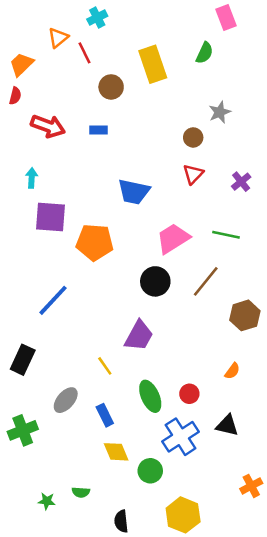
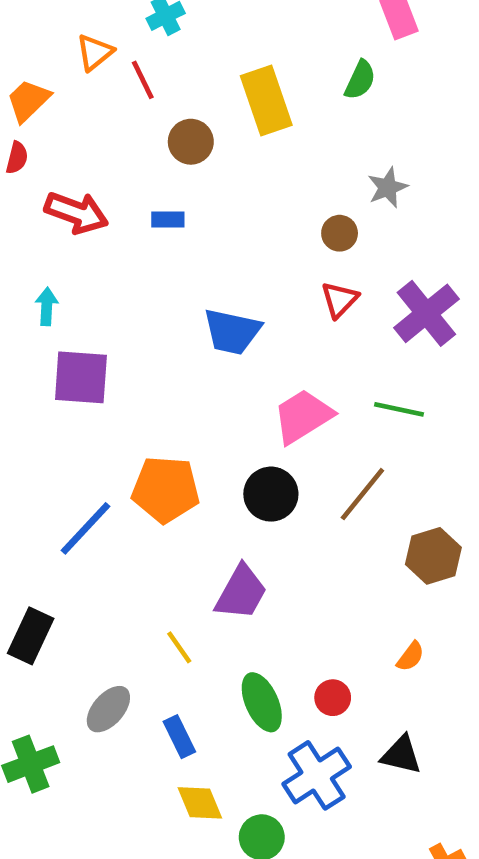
purple cross: (241, 182) -> (426, 313), size x1.8
orange pentagon: (95, 242) -> (166, 489), moved

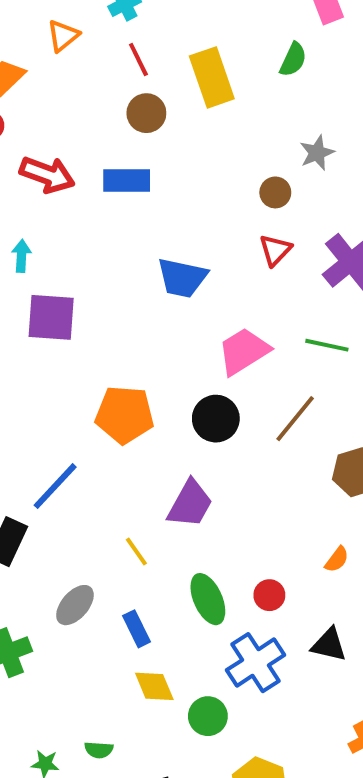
red line: (143, 80) -> (138, 60), moved
blue rectangle: (168, 219) -> (127, 181), size x1.6
blue line: (86, 528) -> (55, 486), moved

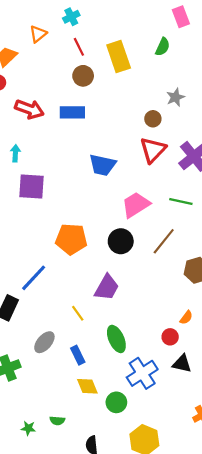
red triangle: (275, 250) -> (153, 150), size x1.5
red circle: (269, 595) -> (170, 337), moved

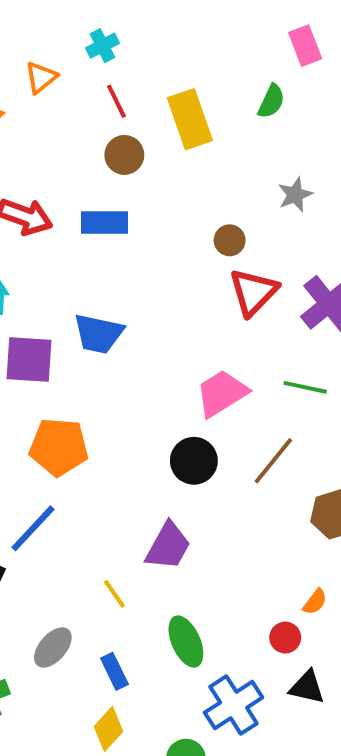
brown circle: (153, 119) -> (230, 240), moved
blue trapezoid: (102, 165) -> (99, 334), moved
orange pentagon: (71, 239) -> (59, 447), moved
yellow diamond: (87, 386) -> (108, 729), moved, turned 65

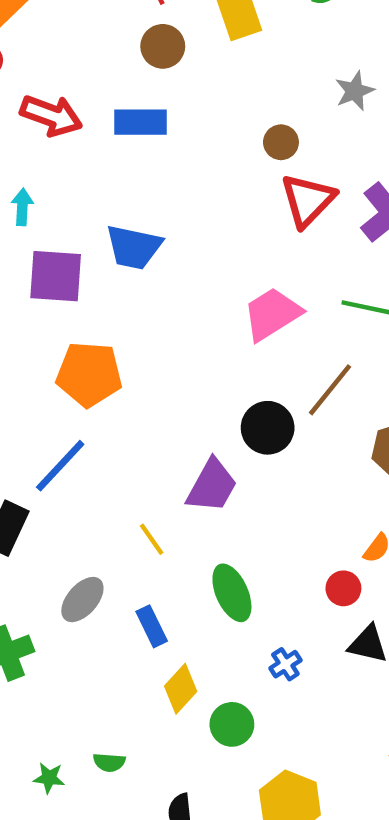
black circle: (194, 461) -> (268, 428), moved
blue cross: (234, 705) -> (285, 664), size x0.5
yellow diamond: (108, 729) -> (181, 689), moved

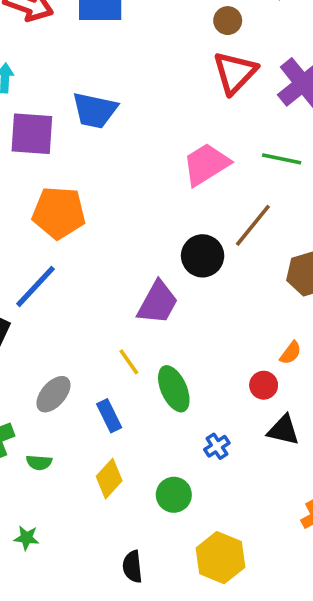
brown circle: (281, 142) -> (228, 21), moved
yellow line: (152, 539) -> (129, 362), moved
yellow diamond: (181, 689) -> (109, 479), moved
green semicircle: (109, 762) -> (39, 462), moved

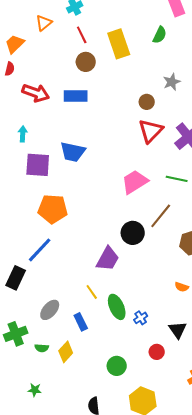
orange semicircle: (291, 353) -> (182, 287), turned 72
red circle: (264, 385) -> (157, 352), moved
black triangle: (283, 430) -> (178, 330), turned 42
blue cross: (217, 446) -> (141, 318), moved
yellow diamond: (109, 479) -> (66, 352), moved

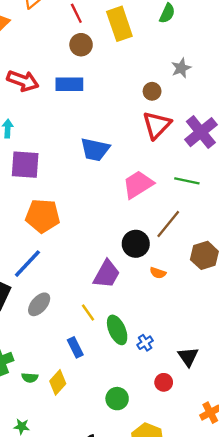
blue trapezoid: (73, 152) -> (95, 149), moved
orange semicircle: (182, 287) -> (158, 273), moved
gray ellipse: (50, 310) -> (39, 304), moved

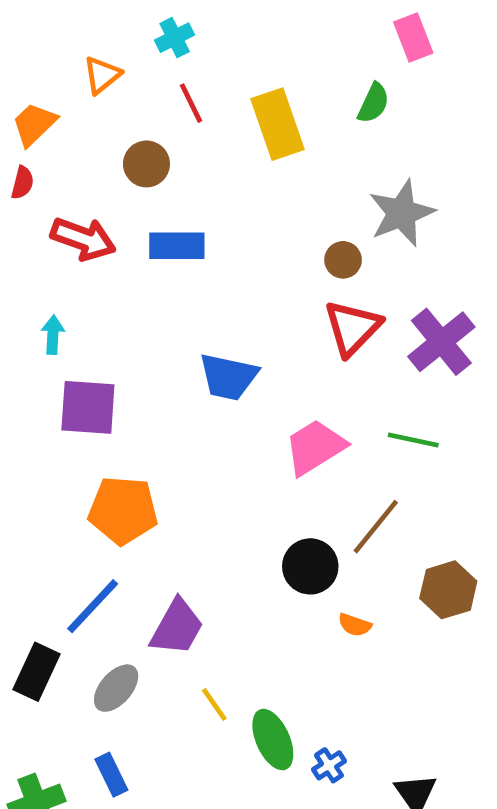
brown circle: (81, 45) -> (146, 164), moved
gray star: (181, 68) -> (402, 213), size x1.6
purple trapezoid: (107, 274) -> (177, 627), moved
blue rectangle: (75, 347) -> (111, 775), moved

